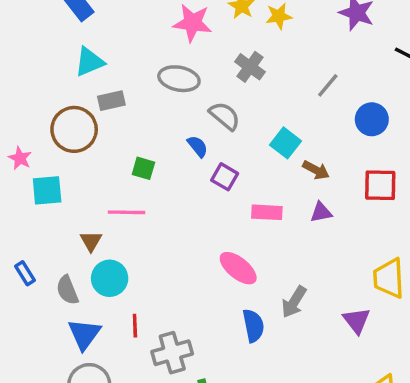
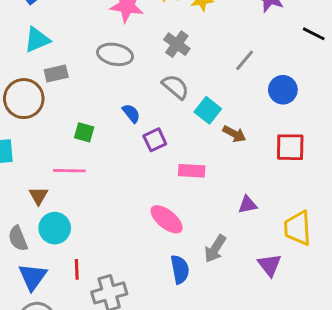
gray semicircle: (225, 116) -> (175, 87), moved
purple square: (225, 177) -> (155, 140), turned 35
purple triangle: (321, 212) -> (248, 205), moved

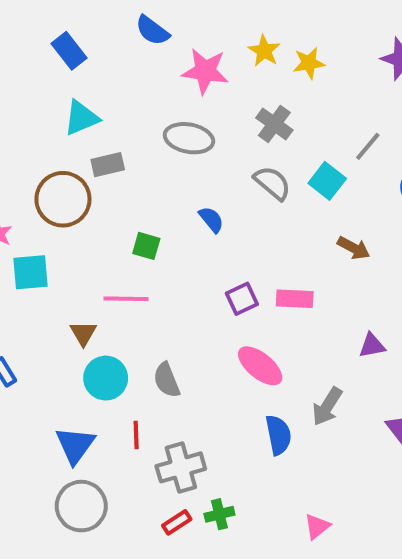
cyan square: (208, 110) -> (327, 181), moved
purple square: (155, 140) -> (242, 299), moved
gray semicircle: (18, 238) -> (167, 380), moved

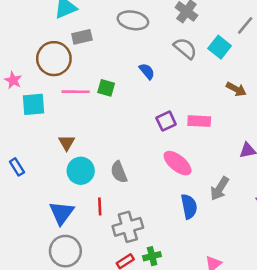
pink line: (126, 299) -> (76, 92), moved

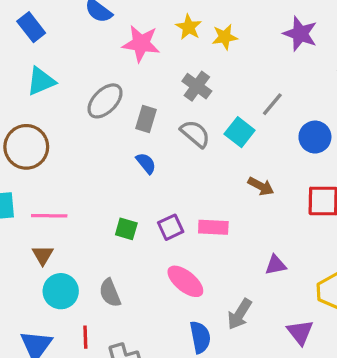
gray ellipse: (133, 20) -> (105, 101), moved, turned -56
gray rectangle: (82, 37) -> (146, 119), moved, turned -60
green square: (106, 88) -> (126, 229), moved
pink line: (76, 92) -> (49, 216), moved

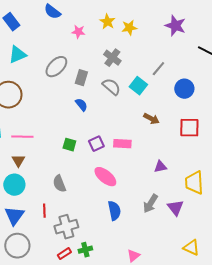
pink star: (141, 44) -> (78, 32), size x0.6
cyan circle: (61, 291) -> (14, 185), moved
gray arrow: (240, 314) -> (150, 204), moved

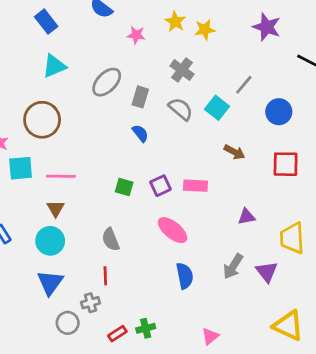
red line: (44, 211) -> (105, 276), moved
gray cross: (66, 227) -> (91, 303), moved, size x0.6
gray circle: (17, 246) -> (68, 323), moved, size x0.7
yellow triangle: (191, 248) -> (288, 326), size x1.4

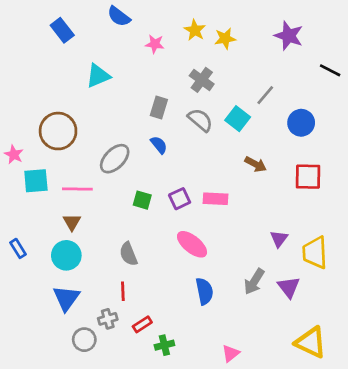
cyan triangle: (54, 66) -> (98, 76), moved
gray ellipse: (107, 82) -> (115, 159), moved
purple triangle: (247, 217) -> (279, 239), moved, turned -42
red rectangle: (117, 334) -> (142, 324), moved

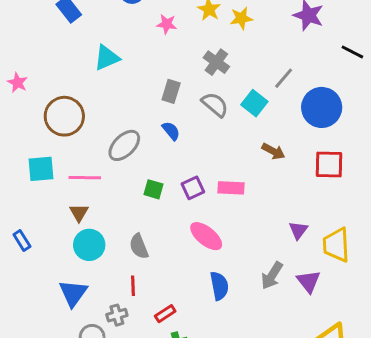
blue circle: (301, 123) -> (322, 107), size x1.4
pink star: (14, 155) -> (18, 83), moved
cyan circle: (66, 255) -> (89, 245), moved
red rectangle: (142, 324) -> (165, 314), moved

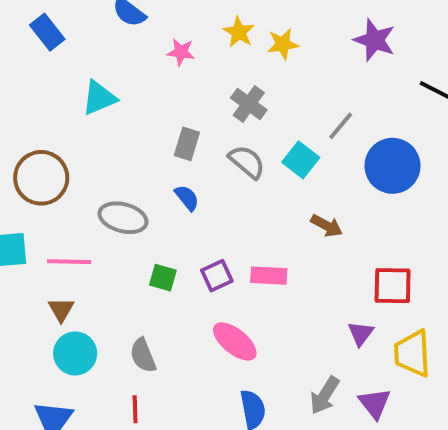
gray ellipse: (124, 145) -> (123, 218), turned 60
red square: (329, 164) -> (393, 286), moved

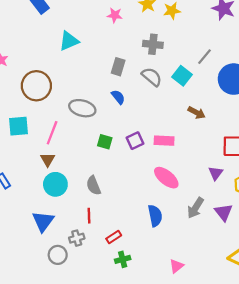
gray cross: (249, 104) -> (153, 44), turned -30
pink line: (69, 262) -> (52, 133), turned -70
pink ellipse: (235, 341) -> (166, 178), moved

